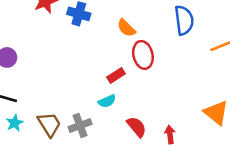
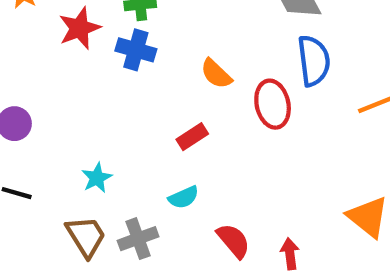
red ellipse: (143, 55) -> (273, 104), moved
red rectangle: (116, 75) -> (192, 137), moved
cyan star: (15, 123) -> (97, 178), moved

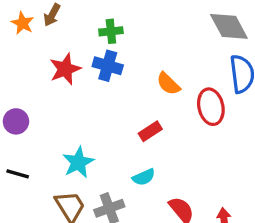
red star: (79, 28) -> (65, 69), moved
cyan star: (97, 178) -> (78, 162), size x1.4

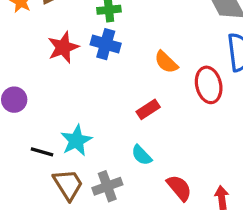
black line: (18, 174) -> (42, 152), moved
cyan semicircle: (144, 177) -> (142, 155), turned 70

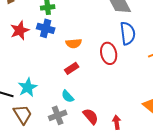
orange semicircle: (166, 62) -> (74, 43), moved, turned -49
gray cross: (107, 186) -> (58, 115), moved

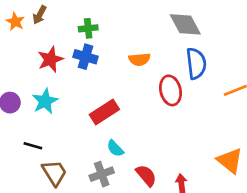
orange semicircle: (74, 43) -> (139, 59), moved
red rectangle: (72, 68) -> (104, 112), moved, size x1.5
cyan star: (28, 87) -> (45, 101), moved

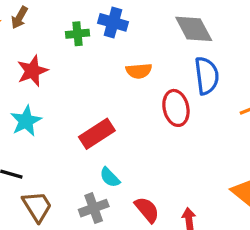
blue cross: (85, 57) -> (113, 22), moved

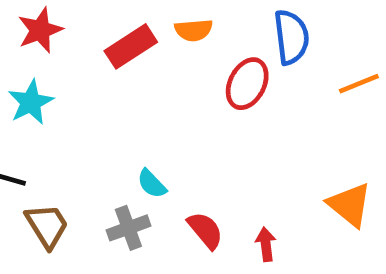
red ellipse: (176, 108) -> (247, 84), turned 40
red rectangle: (97, 134) -> (131, 46), moved

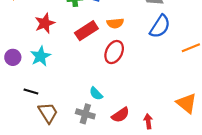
blue semicircle: (291, 37) -> (160, 26), turned 40
red ellipse: (247, 84) -> (114, 52), moved
gray cross: (128, 228) -> (85, 114), turned 36
red semicircle: (205, 230) -> (121, 115), turned 96

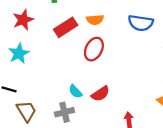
blue semicircle: (160, 26) -> (141, 23), turned 65
gray cross: (85, 114) -> (65, 112), turned -30
red semicircle: (121, 115) -> (100, 94), moved

